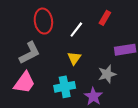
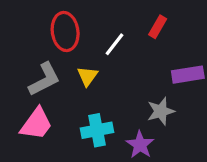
yellow triangle: (74, 58) -> (87, 76), moved

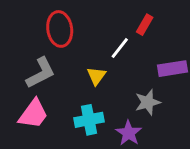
white line: (115, 44) -> (120, 48), moved
yellow triangle: (87, 76) -> (96, 76), moved

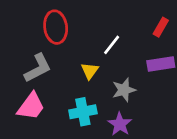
red rectangle: (145, 25) -> (161, 27), moved
gray star: (148, 102) -> (124, 90), moved

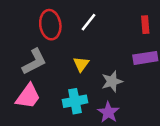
red rectangle: (161, 27) -> (145, 25), turned -35
white line: (112, 45) -> (89, 22), moved

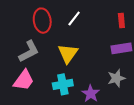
yellow triangle: (81, 64) -> (68, 53), size x1.5
gray star: (112, 81) -> (116, 78), moved

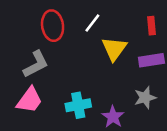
yellow triangle: (68, 53) -> (114, 49), moved

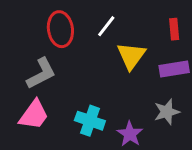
cyan cross: (78, 105) -> (90, 121), turned 30

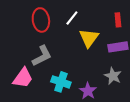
gray L-shape: (41, 73) -> (42, 56), moved
gray star: (167, 112) -> (113, 76), turned -30

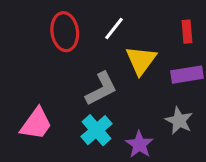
gray L-shape: (42, 56) -> (101, 89), moved
cyan cross: (61, 82) -> (97, 130), turned 30

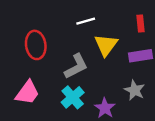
white line: (114, 29) -> (86, 21), turned 36
red ellipse: (65, 32) -> (36, 45), moved

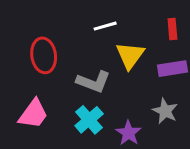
gray L-shape: (76, 66) -> (93, 82), turned 48

